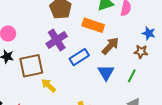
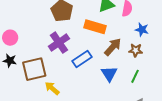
blue star: (149, 33) -> (142, 30), moved
brown star: (141, 52) -> (136, 50), moved

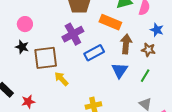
brown arrow: (113, 47) -> (126, 44), turned -42

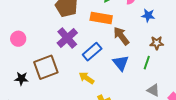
brown arrow: (126, 44) -> (121, 36), turned -30
black star: (22, 47) -> (21, 79), moved
brown star: (148, 50) -> (157, 43), moved
yellow arrow: (61, 79) -> (86, 78), moved

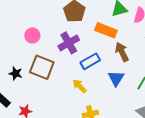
pink circle: (18, 39) -> (32, 35), moved
brown square: (46, 67) -> (42, 67), turned 30

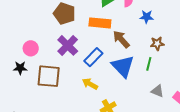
black star: (16, 73) -> (20, 68), moved
blue triangle: (116, 78) -> (123, 66), size x1.4

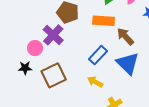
purple cross: (68, 45) -> (53, 35), moved
brown square: (49, 76) -> (54, 75), turned -30

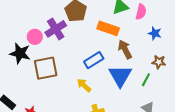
black star: (25, 68) -> (20, 53), size x1.5

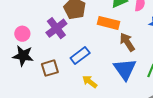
pink circle: (35, 37) -> (22, 34), moved
blue rectangle: (94, 60) -> (80, 56), moved
brown square: (46, 68) -> (50, 68), size x0.7

